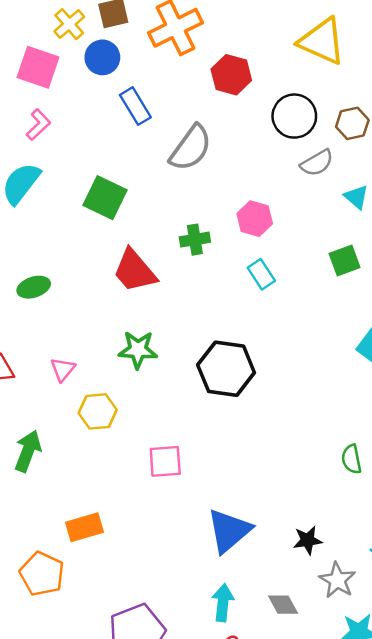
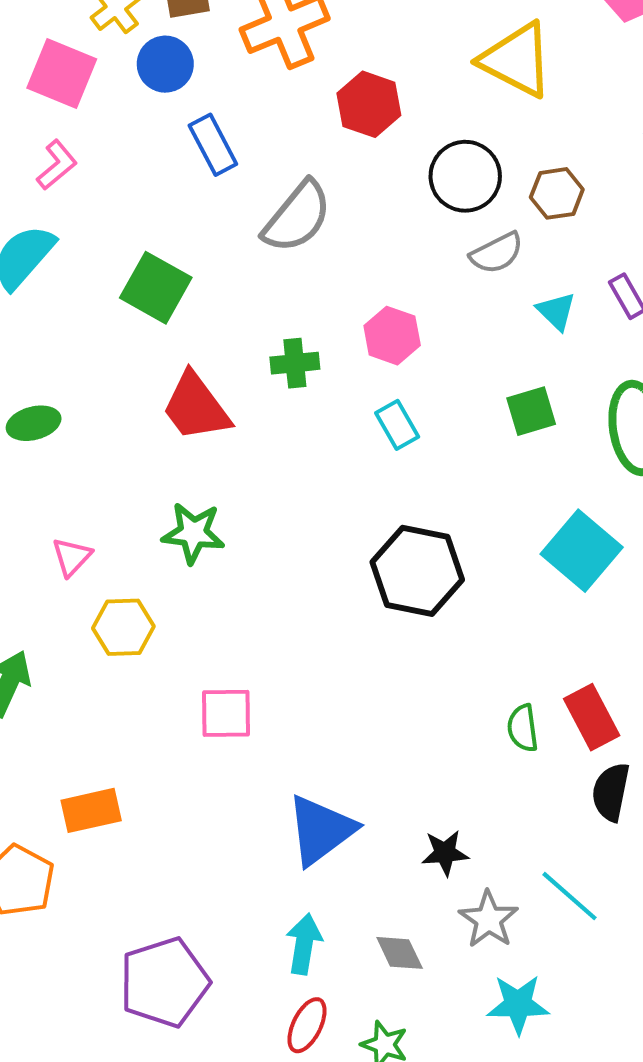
black hexagon: (226, 369) -> (417, 571), moved

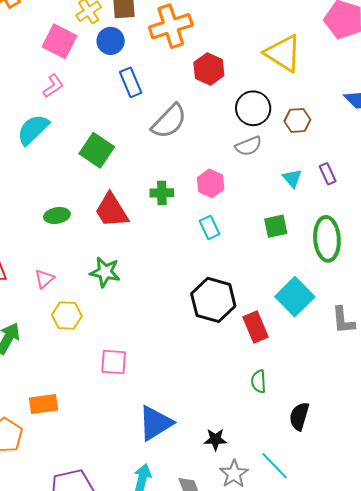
gray semicircle: (497, 253) -> (248, 146), moved
green ellipse: (34, 423) -> (57, 216), moved
red rectangle: (592, 717) -> (255, 327), moved

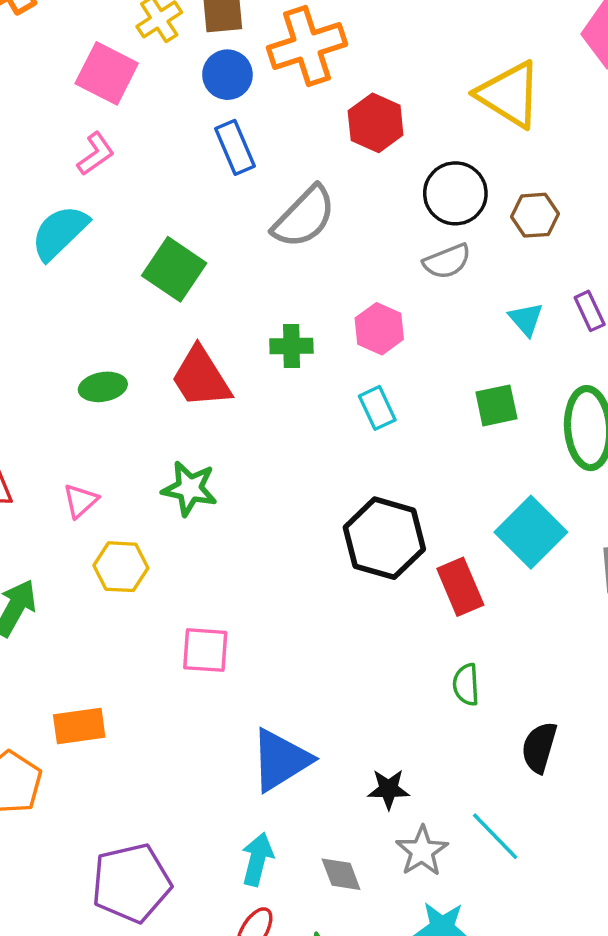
blue circle: (111, 41) -> (227, 75), moved

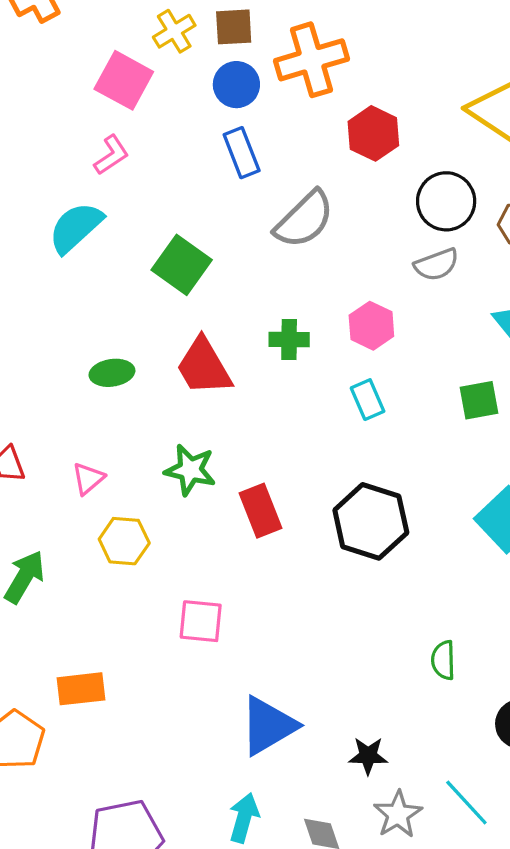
red rectangle: (460, 587) -> (261, 511), moved

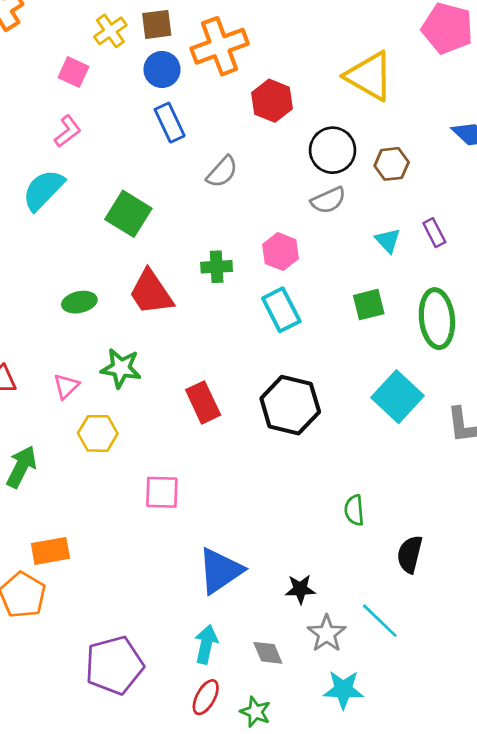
pink square: (124, 80) -> (73, 72), size x0.7
gray semicircle: (304, 219) -> (222, 172), size x0.7
cyan rectangle: (368, 400) -> (281, 310), size x1.4
green star: (190, 470) -> (121, 368), moved
orange rectangle: (81, 689) -> (50, 551), moved

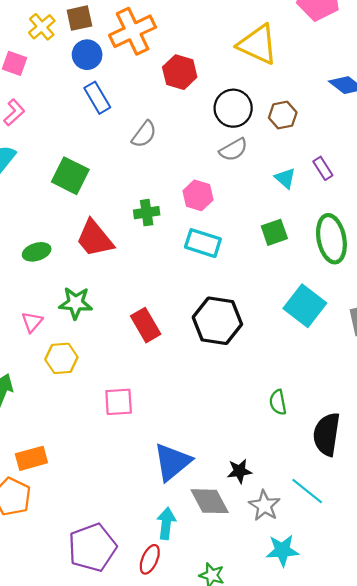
cyan rectangle: (281, 310) -> (203, 243), turned -40
black semicircle: (410, 554) -> (327, 434), size x1.4
gray diamond: (268, 653) -> (210, 501), moved, size x1.5
red ellipse: (206, 697) -> (150, 559), moved

